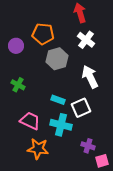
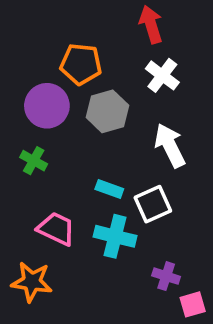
purple circle: (16, 46) -> (47, 106), moved, size x1.5
orange star: (38, 149) -> (32, 282), moved

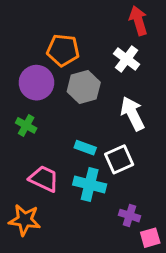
red arrow: (151, 24) -> (138, 21), moved

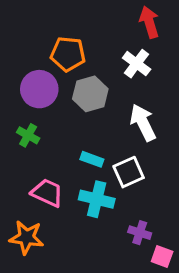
pink square: (150, 238) -> (162, 257), turned 36

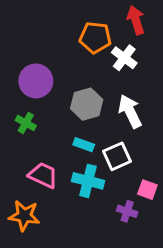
orange pentagon: (68, 54) -> (95, 37), moved
gray hexagon: (90, 94) -> (87, 104), moved
pink square: (162, 257) -> (147, 190), moved

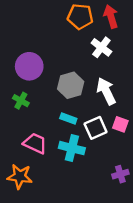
orange pentagon: (95, 37) -> (80, 17), moved
pink square: (147, 190) -> (120, 124), moved
purple cross: (127, 211) -> (120, 174), moved, turned -35

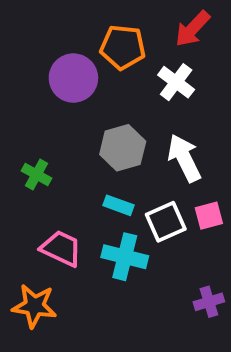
orange pentagon: (80, 17) -> (123, 47), moved
red arrow: (111, 17) -> (192, 29), turned -120
purple circle: (29, 66) -> (73, 78), moved
pink square: (120, 124) -> (209, 216), turned -35

